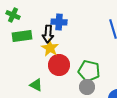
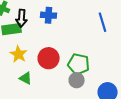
black arrow: (48, 34) -> (22, 18), moved
yellow star: (50, 48) -> (19, 54), moved

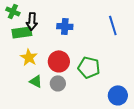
blue cross: (49, 15) -> (65, 26), moved
gray circle: (77, 80) -> (58, 83), moved

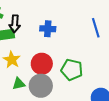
green triangle: (36, 81) -> (19, 84), turned -40
gray circle: (58, 83) -> (41, 86), size x1.5

